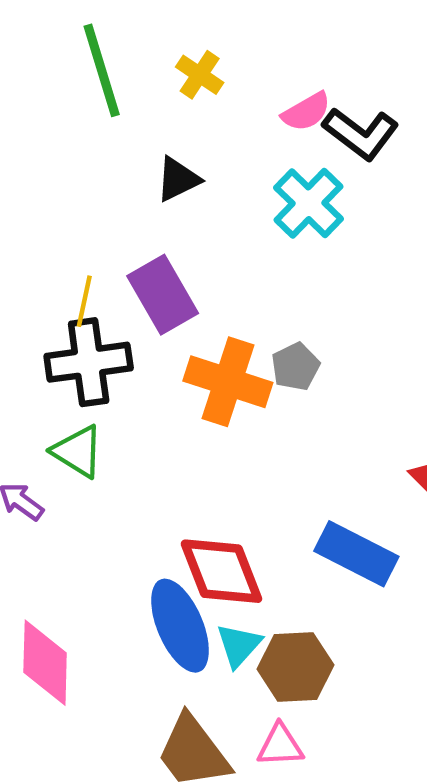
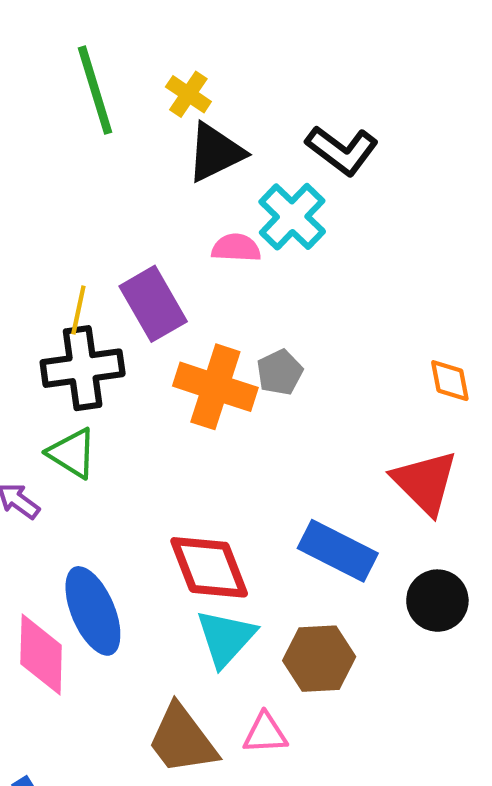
pink semicircle: (306, 112) -> (236, 248), moved, turned -147
black triangle: (178, 179) -> (215, 152), moved, size x1.4
blue ellipse: (180, 626) -> (93, 611), moved
cyan triangle: (239, 645) -> (226, 638), size x1.4
brown hexagon: (295, 667) -> (319, 659), moved

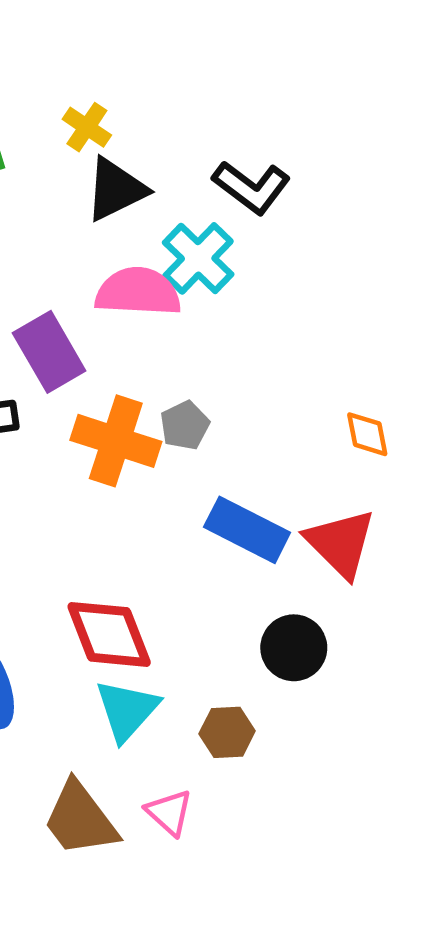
pink semicircle: (236, 248) -> (138, 292), size x1.6
blue rectangle: (338, 551) -> (247, 530), moved
black circle: (437, 601) -> (294, 648), moved
brown hexagon: (319, 659) -> (227, 732), size x0.7
pink triangle: (265, 733) -> (169, 812), turned 45

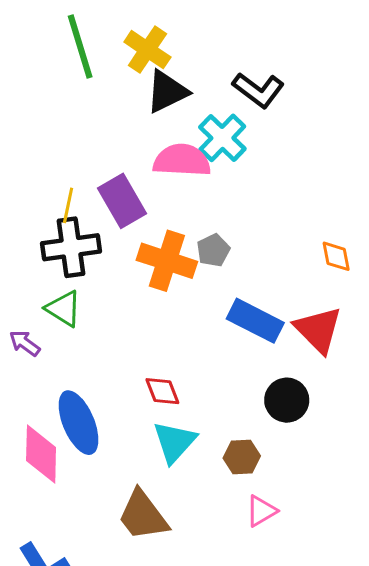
yellow cross: (87, 127) -> (147, 50), size x1.4
red diamond: (109, 634) -> (162, 391), size x0.6
pink triangle: (169, 812) -> (261, 511), moved, turned 48

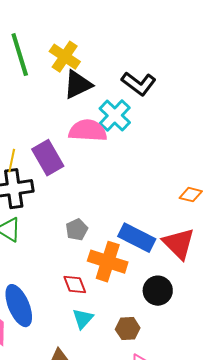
gray pentagon: (213, 250) -> (77, 230), moved
orange diamond: (336, 256) -> (191, 195), turned -65
orange cross: (167, 261) -> (108, 262), moved
cyan triangle: (174, 442) -> (83, 319), size x0.7

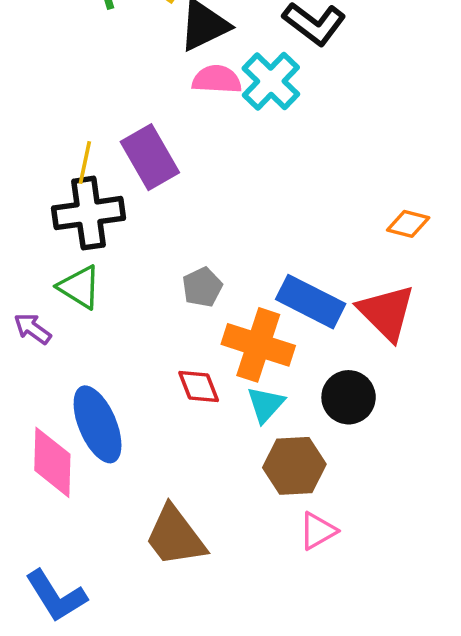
pink semicircle: (88, 131) -> (217, 79), moved, size x0.7
cyan triangle: (83, 319) -> (265, 405), moved
brown hexagon: (128, 329) -> (294, 466), size x1.4

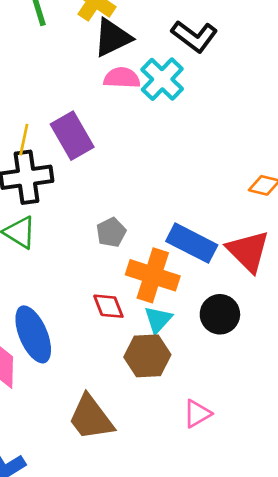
brown hexagon: (294, 466) -> (147, 356), moved

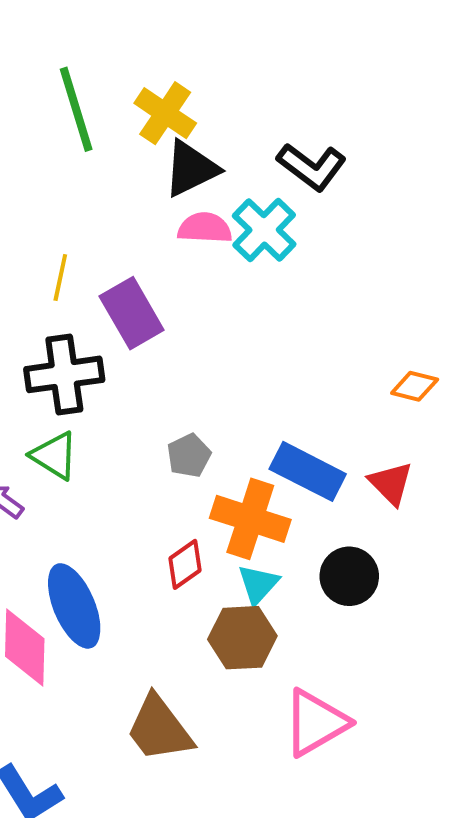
yellow line: (24, 140) -> (60, 277), moved
red triangle: (248, 251) -> (391, 483), size x0.7
red diamond: (108, 306) -> (185, 564), turned 76
pink triangle: (197, 414) -> (316, 723), size x1.6

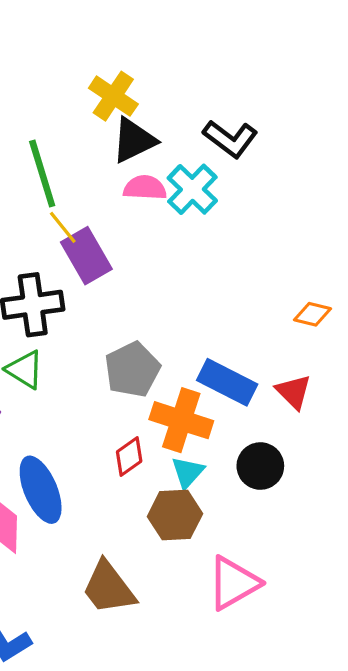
green line: (76, 109) -> (42, 174), moved
yellow line: (60, 277) -> (63, 227), moved, turned -51
gray pentagon: (189, 456) -> (132, 370), size x1.6

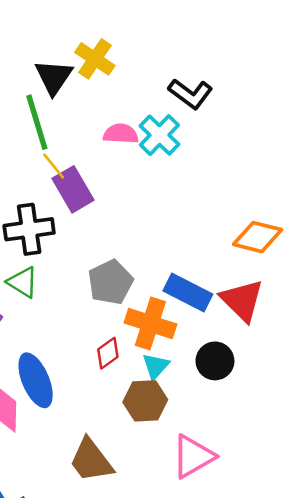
black triangle: (134, 140) -> (54, 77), moved, turned -30
orange diamond: (313, 314) -> (258, 237), size x1.6
red triangle: (294, 392) -> (242, 300), size x1.5

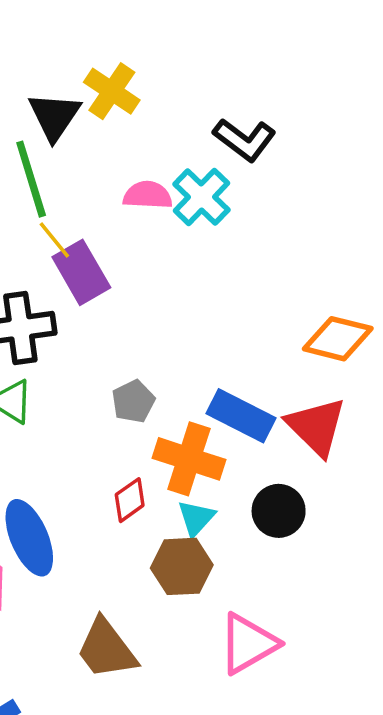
gray pentagon: (110, 282) -> (133, 401), size x0.7

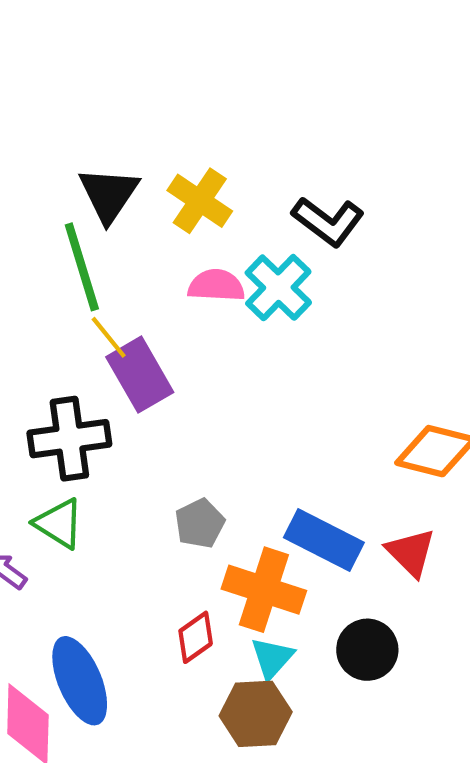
yellow cross: (112, 91) -> (200, 201), moved
red triangle: (316, 427) -> (411, 552), size x0.7

